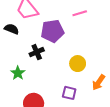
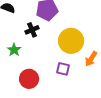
yellow circle: (78, 64) -> (71, 41), size x1.6

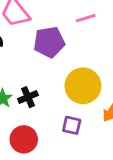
black cross: (32, 30) -> (28, 97), moved

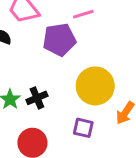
pink line: (86, 18) -> (83, 14), moved

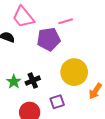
purple square: (83, 128) -> (57, 102), moved, turned -32

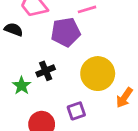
black cross: (33, 81) -> (46, 71), moved

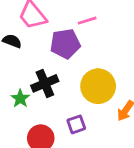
black cross: (46, 71) -> (45, 83), size x1.4

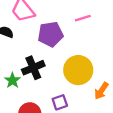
pink line: (87, 21) -> (83, 18), moved

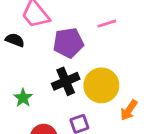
black cross: (33, 68) -> (66, 81), moved

